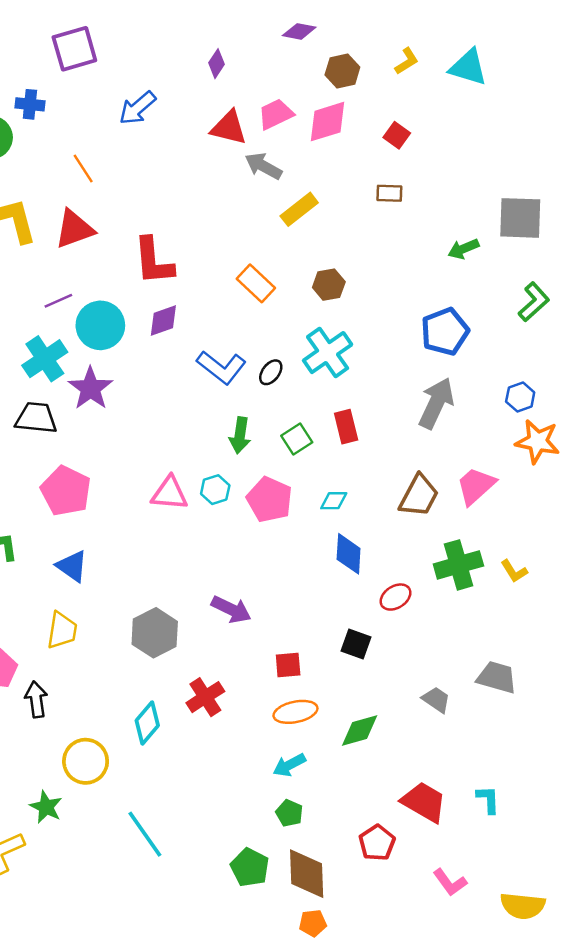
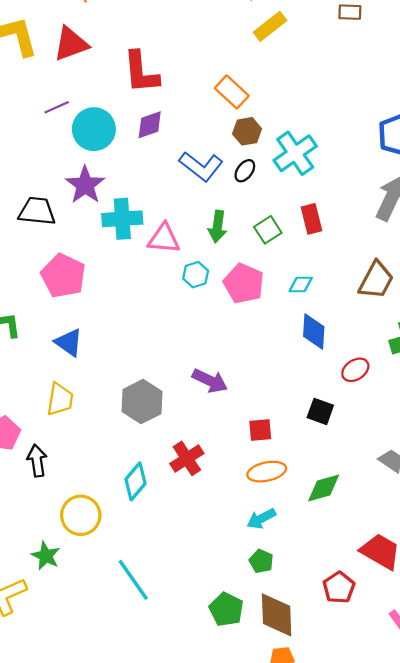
brown hexagon: (329, 285) -> (247, 131), moved
cyan cross: (45, 359) -> (122, 219), moved, turned 30
pink triangle: (170, 493) -> (164, 239), moved

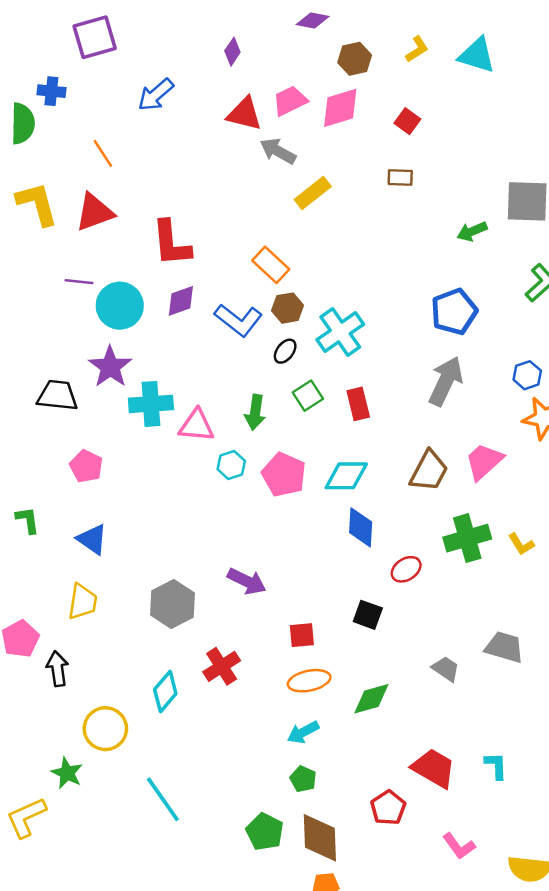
purple line: (57, 107) -> (79, 282), turned 30
blue L-shape: (201, 166) -> (238, 320), moved
green square: (268, 230) -> (308, 396), moved
pink pentagon: (63, 276) -> (86, 466), size x0.7
cyan diamond: (301, 284) -> (346, 476), size x1.6

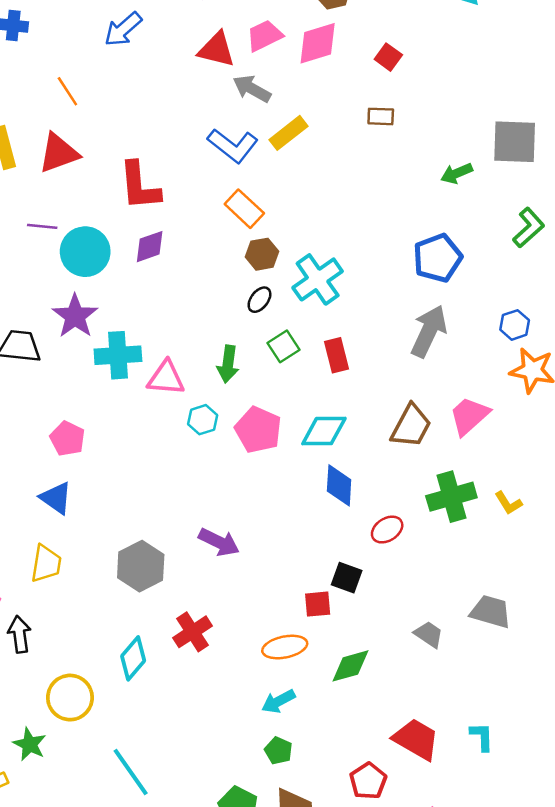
blue L-shape: (238, 320) -> (233, 146), moved
pink pentagon: (86, 466) -> (67, 439), moved
red square: (302, 635) -> (318, 604), moved

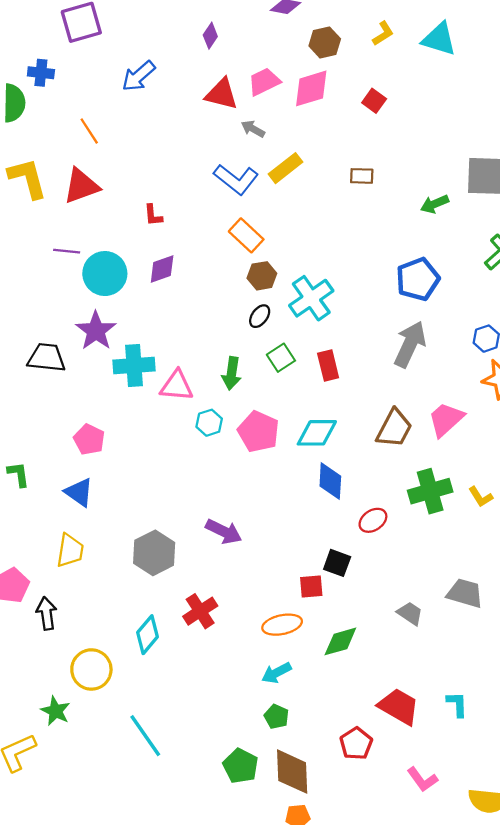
gray arrow: (252, 89) -> (253, 129), size x0.7
brown rectangle: (381, 116) -> (362, 176), moved
red L-shape: (139, 186) -> (153, 215), size x0.5

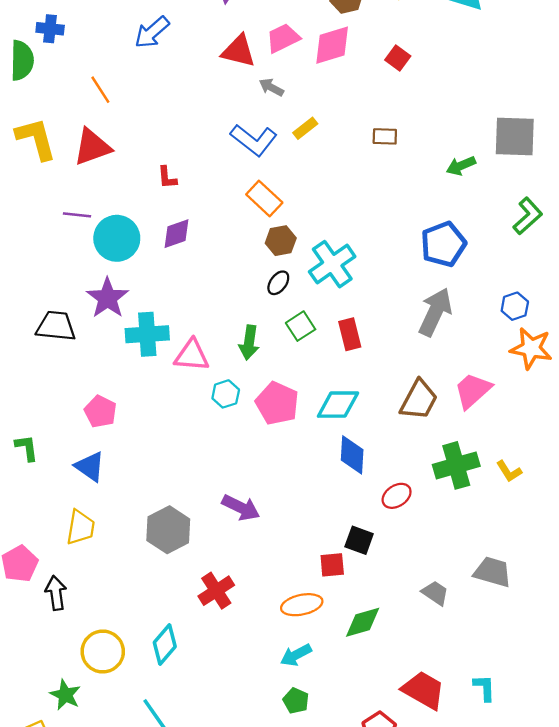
yellow rectangle: (285, 168) -> (305, 128), size x0.7
cyan diamond: (147, 635) -> (165, 644), moved

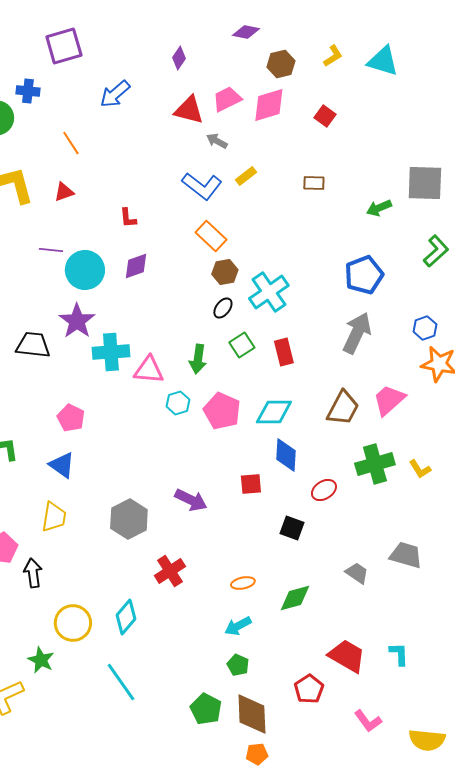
red triangle: (92, 147) -> (64, 192), size x0.6
red square: (332, 565) -> (251, 484), moved
orange ellipse: (302, 605) -> (243, 583), size x0.7

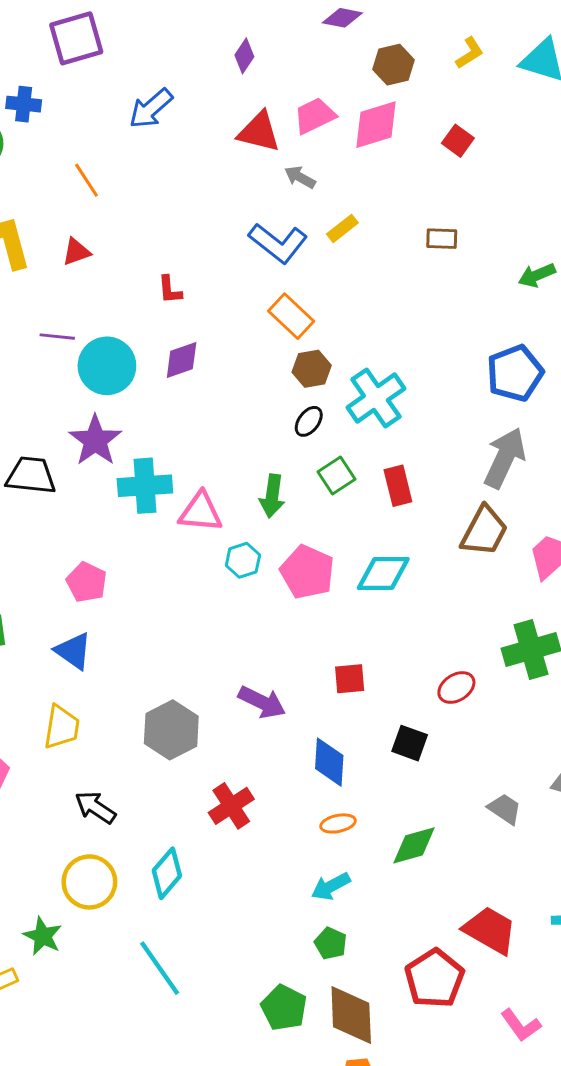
brown trapezoid: (343, 408) -> (484, 531), moved
blue diamond: (286, 455) -> (329, 762), moved
black arrow: (33, 573) -> (95, 807), moved, turned -48
red pentagon: (309, 689) -> (434, 978), size x1.4

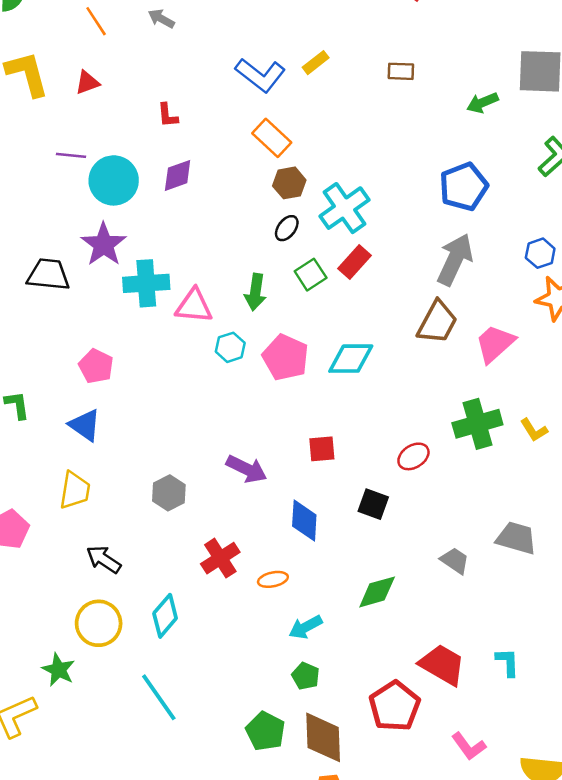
gray arrow: (300, 177) -> (161, 19), moved
red rectangle: (398, 486) -> (355, 262), moved, turned 56
gray hexagon: (171, 730) -> (169, 493), size x0.7
orange ellipse: (338, 823) -> (273, 579), moved

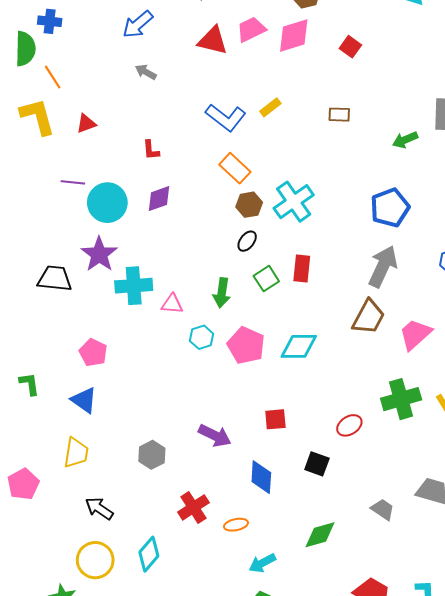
orange line: (96, 21) -> (53, 77), moved
cyan cross: (344, 208) -> (294, 202), moved
red rectangle: (355, 262) -> (302, 268), turned -36
pink triangle: (194, 306) -> (172, 304), size x0.7

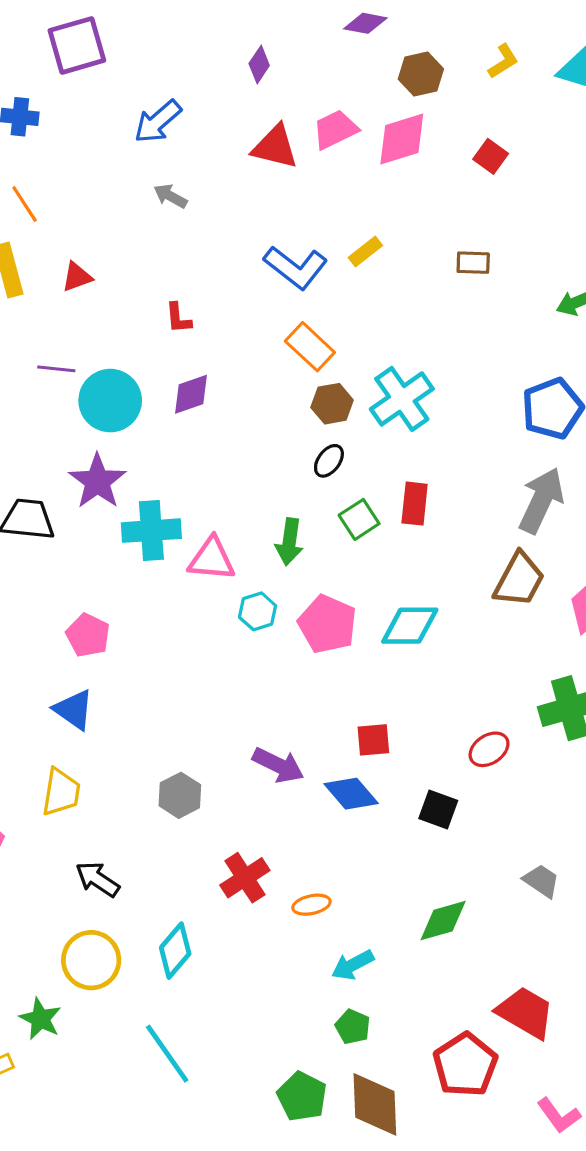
pink triangle: (172, 304) -> (212, 559), size x1.4
blue diamond: (261, 477) -> (351, 794), moved, turned -44

